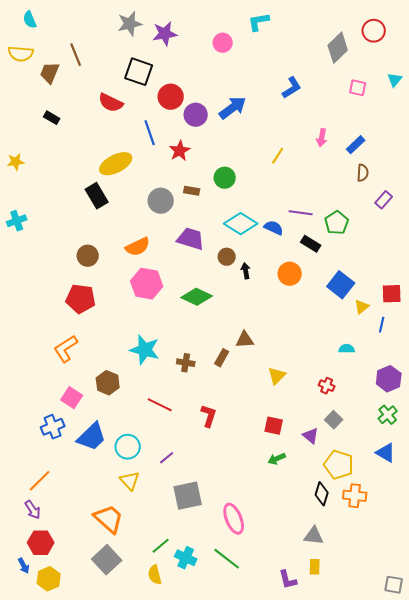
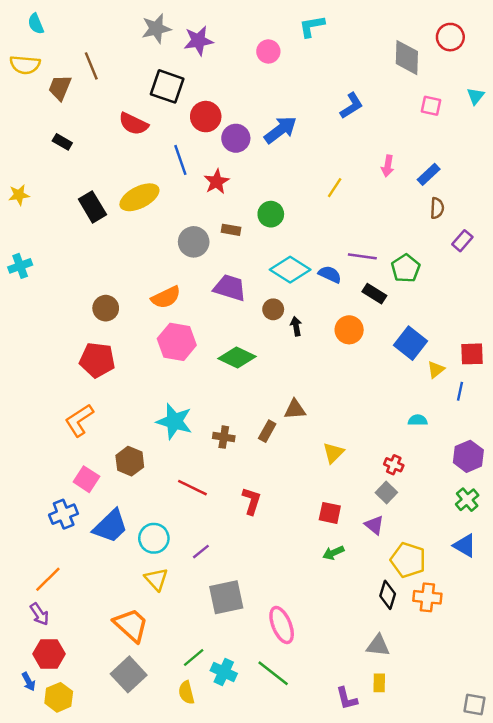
gray diamond: (338, 48) -> (407, 58), turned -44
black rectangle: (97, 196) -> (92, 207), moved
gray square: (334, 420) -> (386, 492), moved

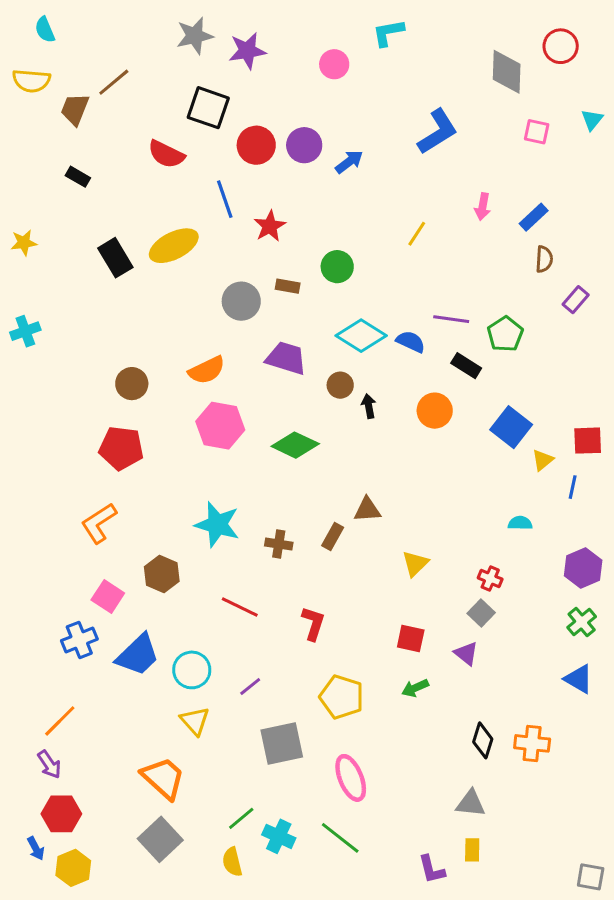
brown line: (91, 66) -> (114, 82), turned 72
blue L-shape: (351, 106) -> (438, 132), size x1.4
blue arrow: (280, 130) -> (349, 162), size x0.7
purple circle: (236, 138) -> (304, 145), moved
yellow pentagon: (408, 560) -> (342, 697), moved

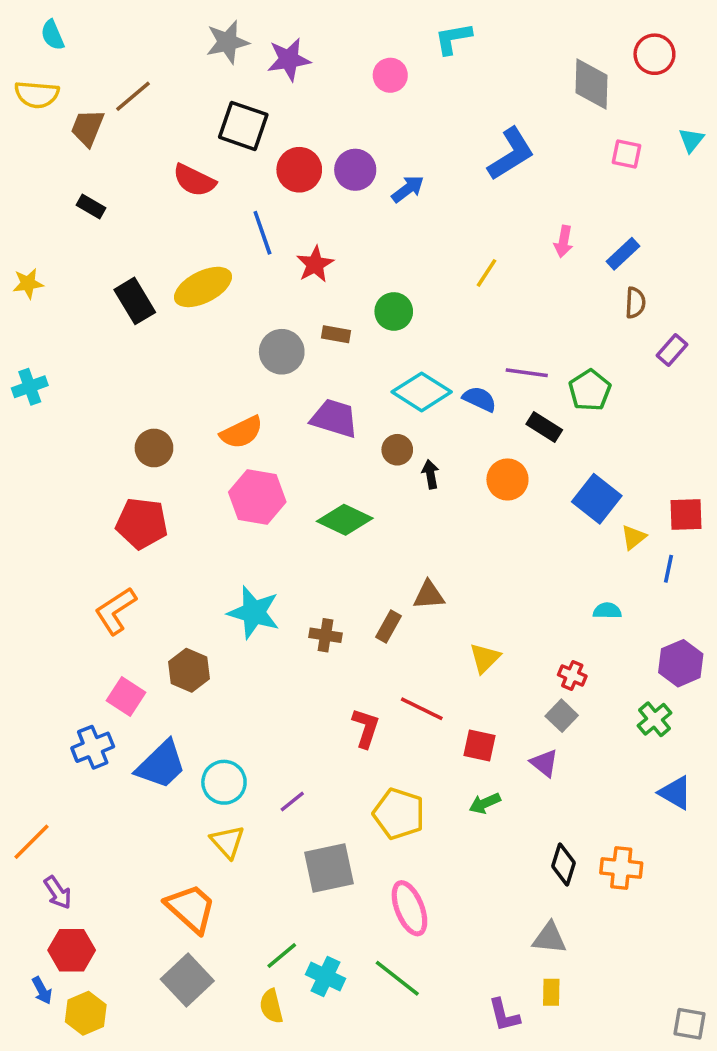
red line: (240, 607) -> (422, 709), moved
green cross: (582, 622) -> (654, 719), moved
orange line: (60, 721) -> (31, 842), moved

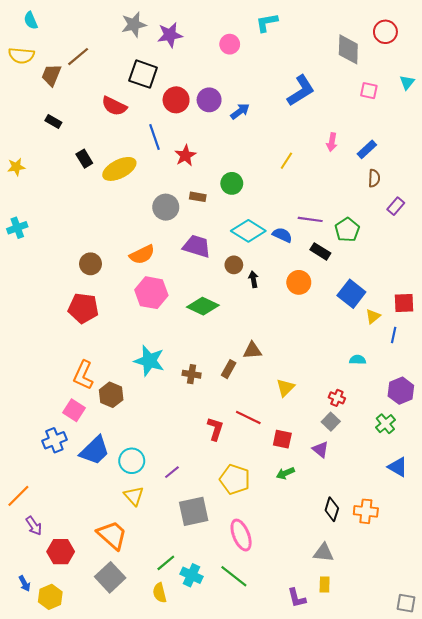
black rectangle: (135, 301) -> (84, 159), moved, size x0.7
orange L-shape: (115, 611) -> (83, 375), moved, turned -32
red hexagon: (72, 950) -> (61, 552), moved

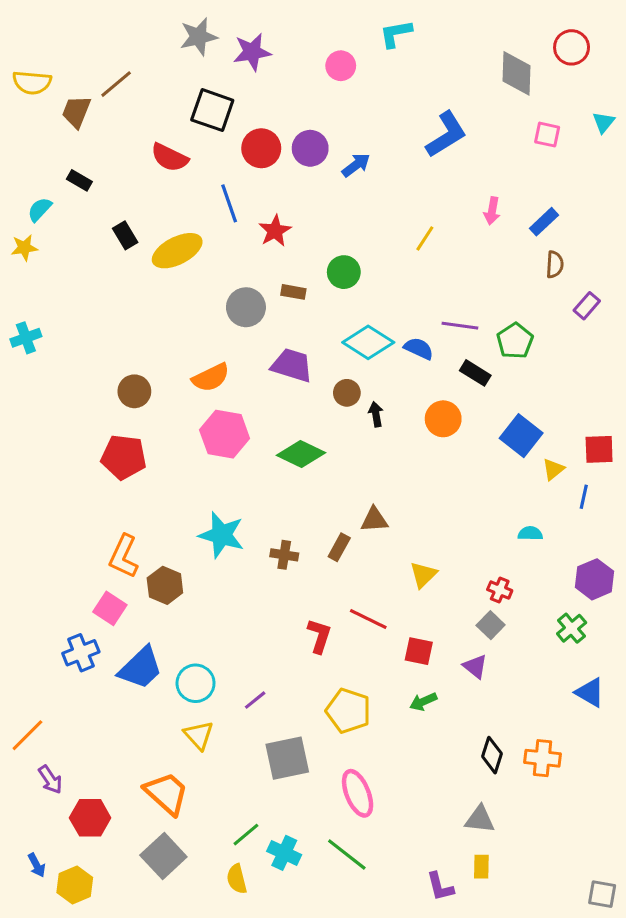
cyan semicircle: (31, 20) -> (40, 209), moved, turned 66

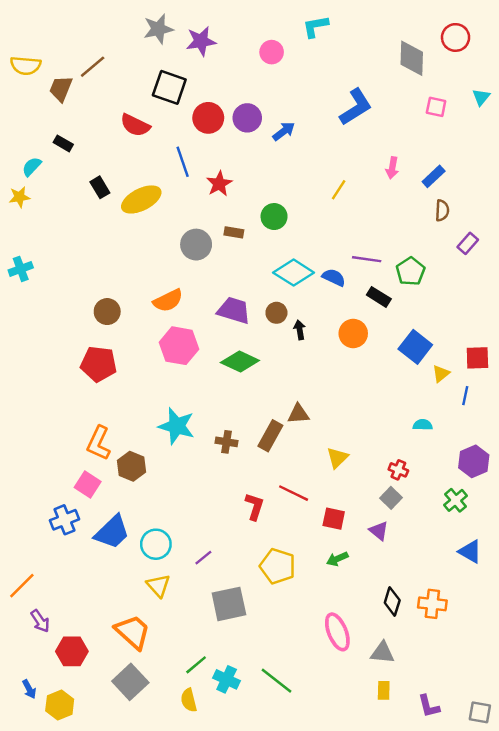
purple trapezoid: (292, 365) -> (234, 310), moved
brown rectangle: (339, 547) -> (270, 436), size x1.4
pink ellipse: (358, 793) -> (337, 632), moved
purple L-shape: (440, 887) -> (429, 706), moved

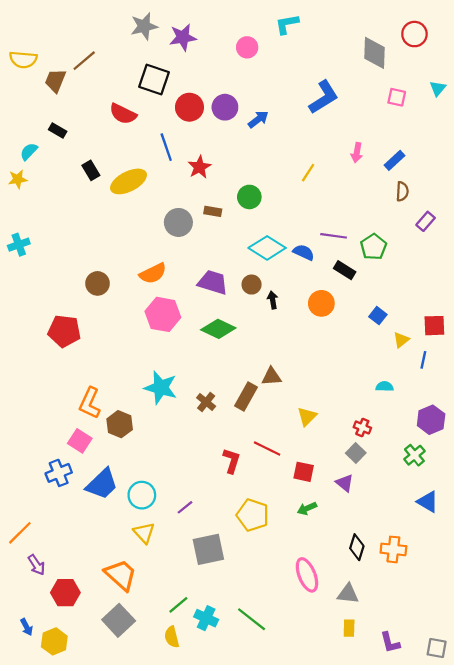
blue square: (415, 347) -> (378, 316), size x0.6
red pentagon: (99, 364) -> (64, 331), moved
brown cross: (227, 442) -> (206, 402), turned 30

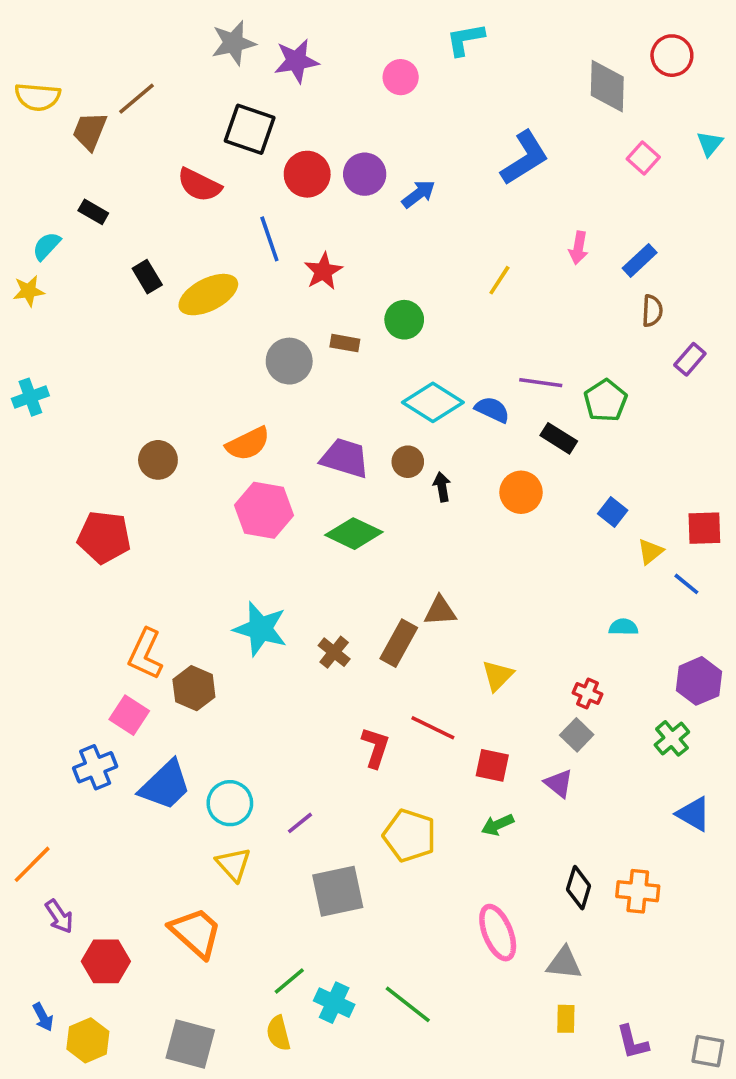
pink square: (397, 97) -> (643, 158), turned 30
blue line: (423, 360) -> (686, 584), turned -63
gray square: (119, 620) -> (190, 1044), moved, turned -32

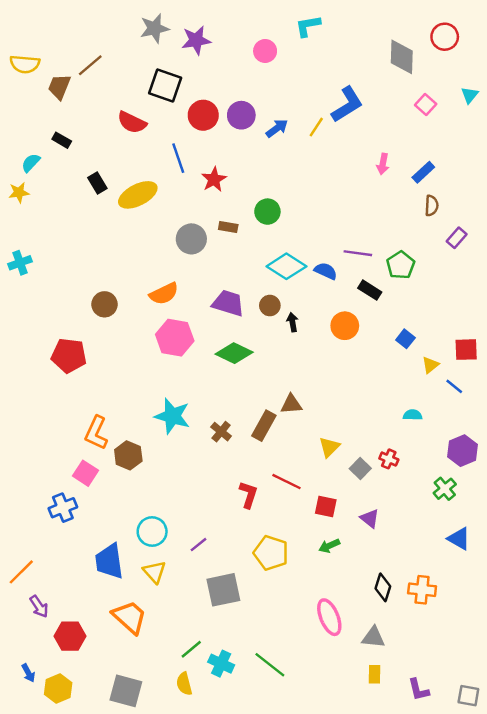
yellow line: (499, 280) -> (316, 127), moved
gray square: (577, 735) -> (360, 468), moved
blue trapezoid: (165, 785) -> (109, 561), moved, turned 126

